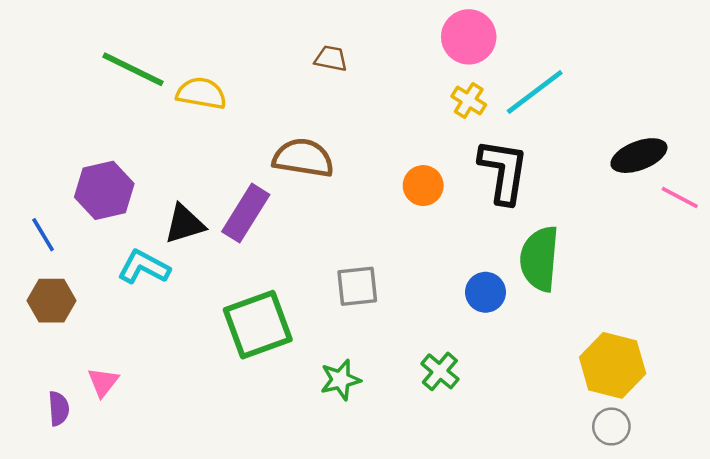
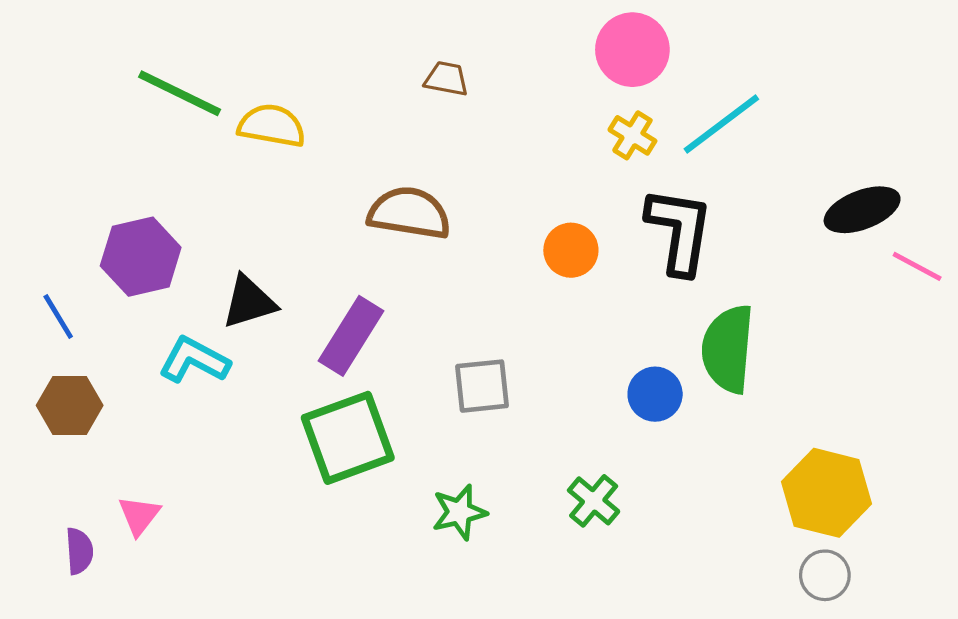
purple rectangle: (246, 213) -> (351, 336), moved

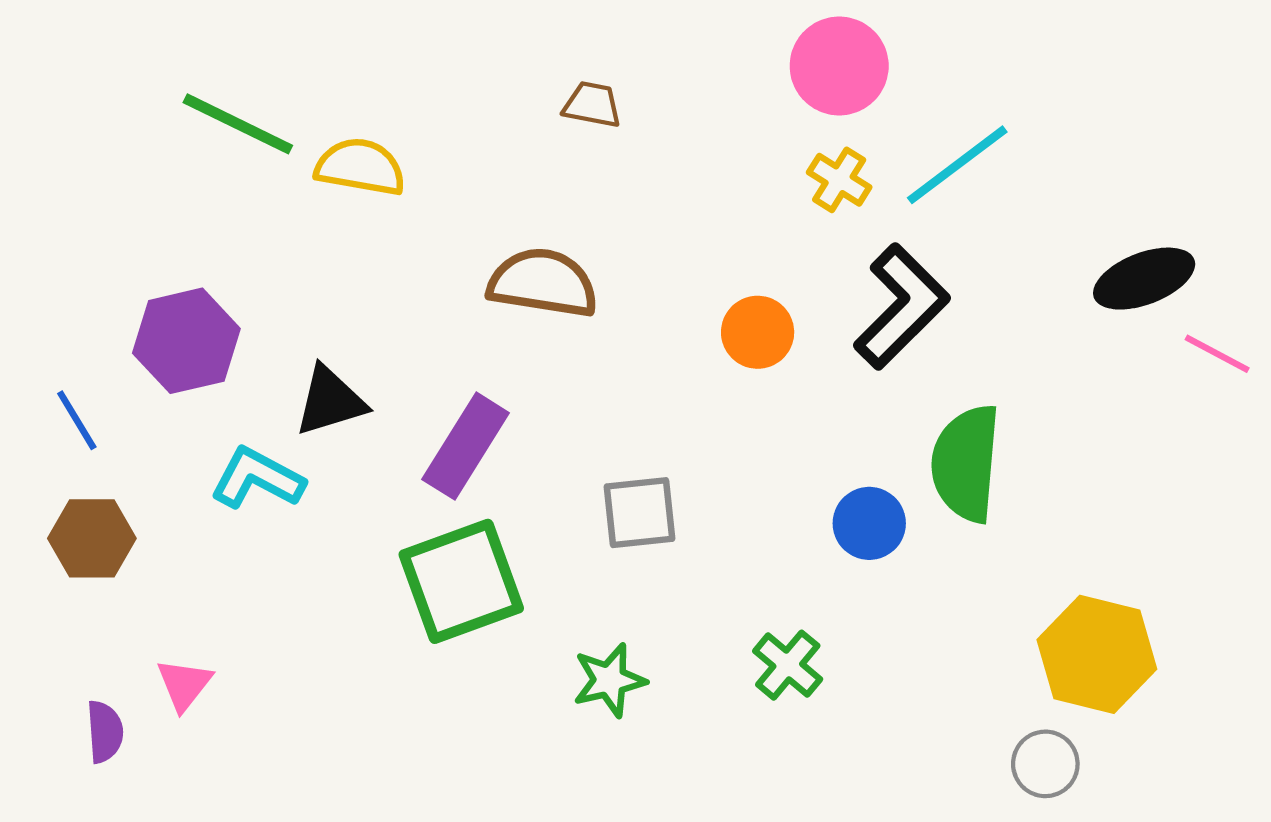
black L-shape: (679, 231) -> (901, 306), turned 36
gray circle: (825, 575) -> (1045, 764), moved

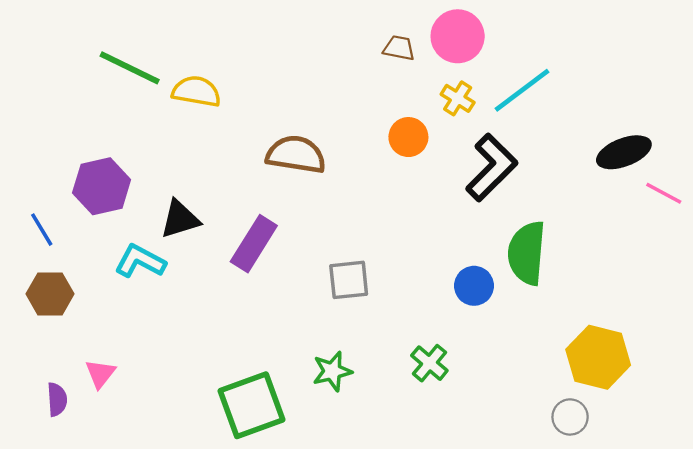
brown trapezoid: (592, 105) -> (399, 48), moved
orange circle: (758, 332) -> (408, 137), moved
green square: (461, 581) -> (251, 405), moved

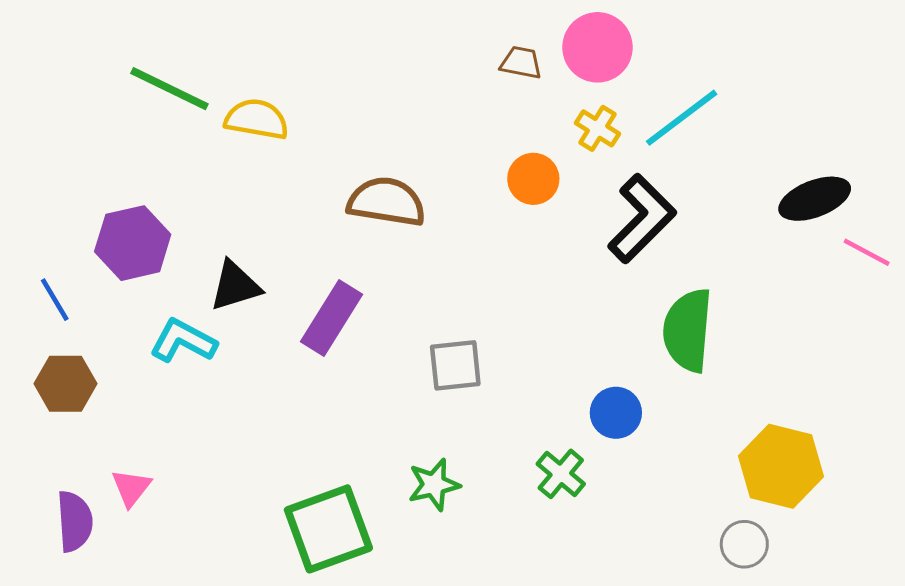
blue circle: (474, 286) -> (616, 413), moved
purple semicircle: (57, 399) -> (75, 521), size x1.4

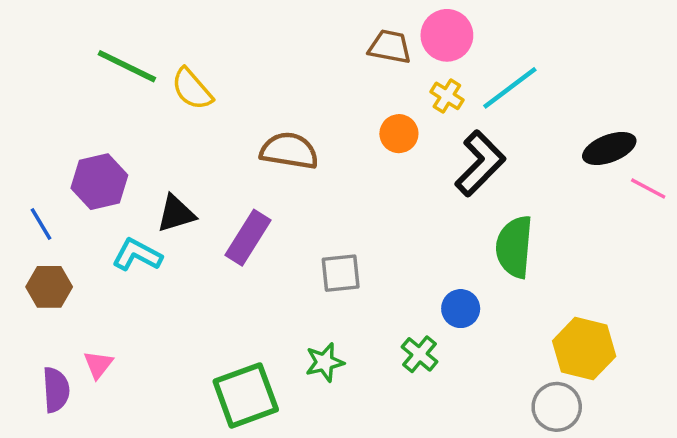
brown trapezoid: (521, 63) -> (390, 47), size x1.4
yellow semicircle: (257, 119) -> (192, 89), turned -141
gray circle: (744, 544) -> (557, 407), size x1.4

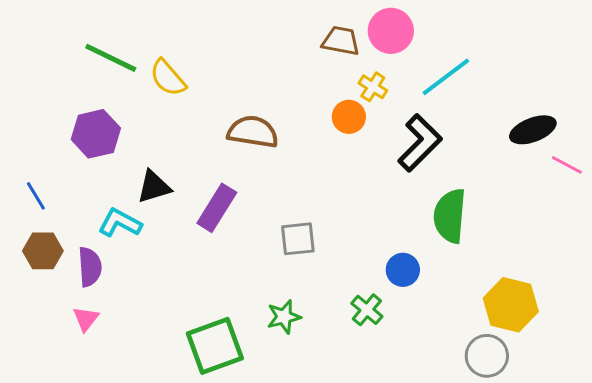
yellow cross: (447, 96) -> (373, 87), moved
purple hexagon: (99, 182) -> (96, 134), moved
purple semicircle: (56, 390) -> (90, 267), moved

